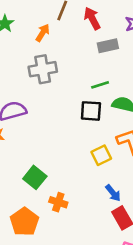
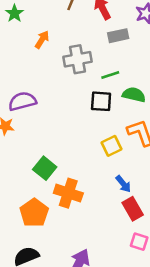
orange arrow: (43, 33) -> (42, 40), moved
gray cross: (43, 69) -> (77, 59), moved
orange cross: (58, 202) -> (68, 193), size x1.5

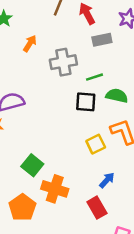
blue arrow: (123, 184) -> (107, 180), turned -98
red rectangle: (133, 209) -> (97, 208), moved

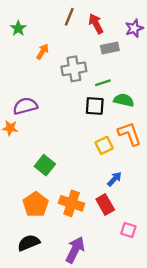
orange cross: (55, 189) -> (72, 203), moved

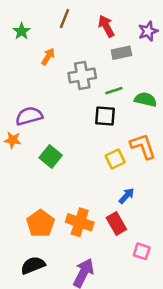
brown line: (69, 17) -> (65, 19), moved
green semicircle: (124, 100) -> (145, 100), moved
green square: (45, 165) -> (51, 156), moved

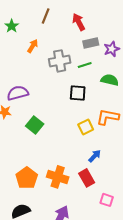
purple star: (148, 31) -> (112, 49), moved
green line: (114, 91) -> (85, 65), moved
orange L-shape: (143, 146) -> (108, 117), turned -60

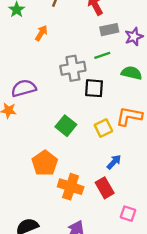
gray cross: (60, 61) -> (73, 68), moved
green square: (35, 125) -> (66, 126), moved
orange pentagon: (27, 178) -> (45, 163), moved

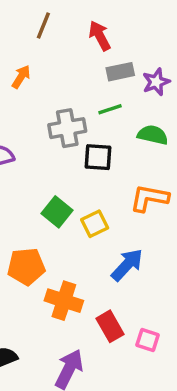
yellow square: (103, 128) -> (95, 224), moved
blue arrow: (114, 162) -> (127, 265), size x1.5
orange pentagon: (45, 163) -> (26, 266), turned 30
red rectangle: (105, 188) -> (110, 326), moved

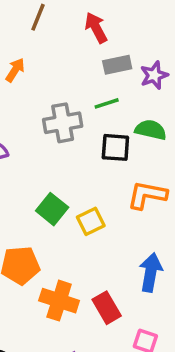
black square: (98, 157) -> (115, 147), moved
blue arrow: (127, 265) -> (151, 272), moved, turned -33
red rectangle: (110, 326) -> (107, 308), moved

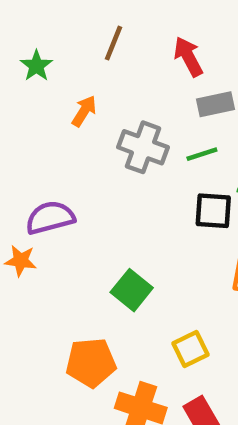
gray cross: (63, 123) -> (143, 147), moved, turned 30
yellow square: (91, 221) -> (191, 349), moved

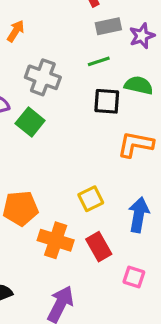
gray cross: (143, 147) -> (43, 77), moved
green square: (132, 290) -> (30, 122), moved

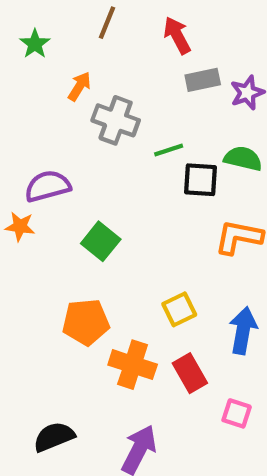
green line: (99, 61) -> (169, 150), moved
gray cross: (43, 77) -> (116, 120), moved
green square: (30, 122) -> (101, 241), moved

